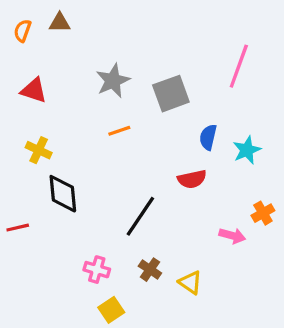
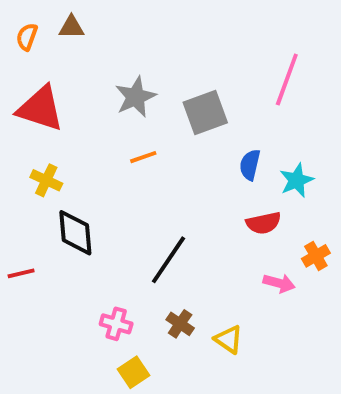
red triangle: (34, 90) -> (40, 109), size x1.5
red semicircle: (192, 179) -> (264, 223), moved

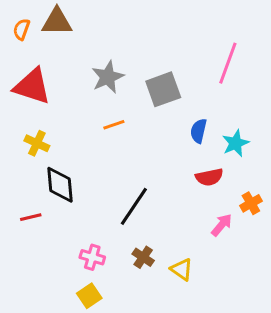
brown triangle: (71, 27) -> (57, 22), size x1.5
red line: (21, 273) -> (31, 217), moved
pink arrow: (279, 283) -> (222, 225), turned -65
yellow square: (134, 372) -> (89, 296), moved

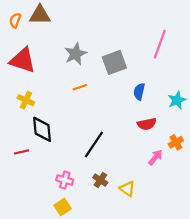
cyan star: (236, 143) -> (177, 100), moved

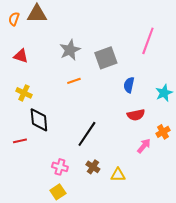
red triangle: (23, 60) -> (21, 56), size x0.6
yellow triangle: (127, 189) -> (118, 175), turned -35

